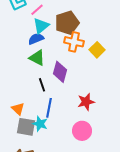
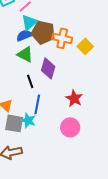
brown pentagon: (67, 23) -> (43, 32), moved, turned 30
red star: (86, 102) -> (74, 98), turned -30

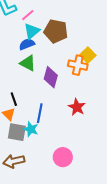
brown pentagon: (43, 32) -> (56, 31), moved
orange cross: (62, 38) -> (78, 65), moved
black line: (30, 81) -> (14, 99), moved
pink circle: (70, 127) -> (63, 157), moved

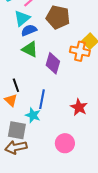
cyan triangle: (32, 31) -> (22, 18), moved
red star: (77, 107) -> (79, 107), moved
gray square: (17, 132) -> (17, 130), moved

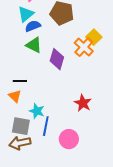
orange cross: (80, 51) -> (84, 47), turned 30
black line: (16, 85) -> (20, 81), turned -72
blue line: (42, 99) -> (46, 126), moved

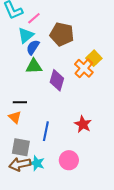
blue semicircle: (33, 26) -> (33, 47), turned -35
green triangle: (34, 45) -> (34, 66), turned -30
cyan star: (37, 111) -> (37, 163), moved
blue line: (46, 126) -> (46, 131), moved

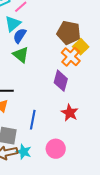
brown pentagon: (62, 34) -> (69, 33), moved
green triangle: (34, 66) -> (21, 55), turned 42
purple diamond: (57, 80) -> (61, 81), moved

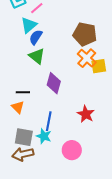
yellow square: (81, 47) -> (99, 66), moved, turned 35
purple diamond: (61, 81) -> (54, 83), moved
cyan star: (24, 152) -> (44, 136), moved

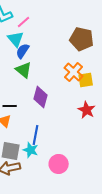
cyan triangle: (29, 25) -> (16, 39), turned -30
brown pentagon: (85, 34) -> (82, 39), moved
red star: (86, 114) -> (87, 110), moved

